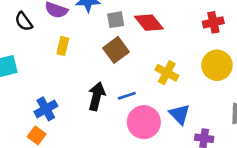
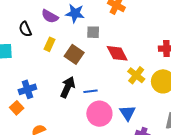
black semicircle: (24, 21) -> (25, 29), moved
red diamond: (149, 23) -> (117, 53), moved
brown square: (116, 50) -> (74, 54), moved, turned -30
yellow cross: (167, 73) -> (136, 75), moved

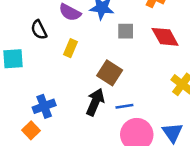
red diamond: (117, 53) -> (165, 37), moved
brown square: (74, 54) -> (110, 73), moved

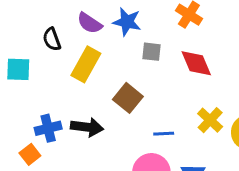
yellow rectangle: (71, 48) -> (86, 64), size x1.6
black arrow: (95, 102) -> (87, 127), moved, turned 68
blue line: (124, 106) -> (164, 134), moved

